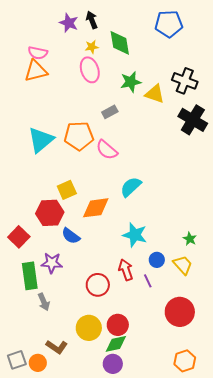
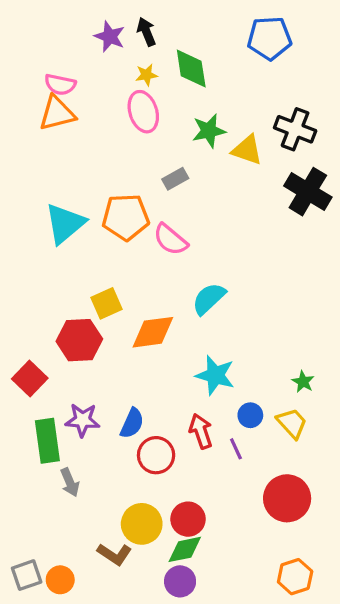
blue semicircle: (71, 236) -> (132, 423), moved, turned -102
brown L-shape: (57, 347) -> (115, 554), moved

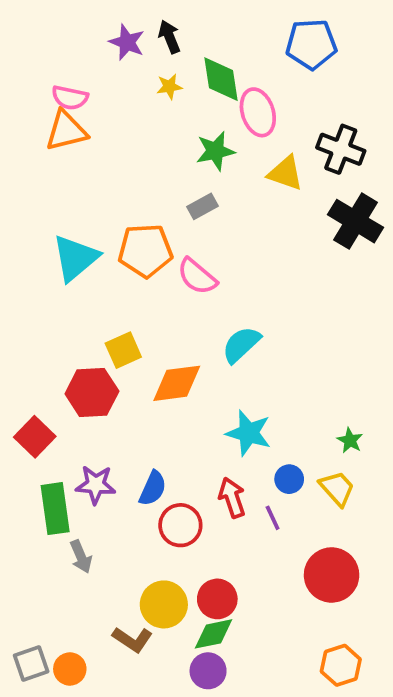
pink ellipse: (143, 112) -> (258, 112), moved
green star: (209, 131) -> (215, 151), moved

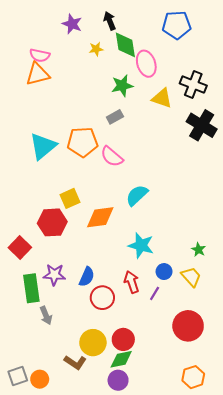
black arrow: (169, 37) -> (110, 21), moved
purple line: (273, 518) -> (155, 293), turned 56

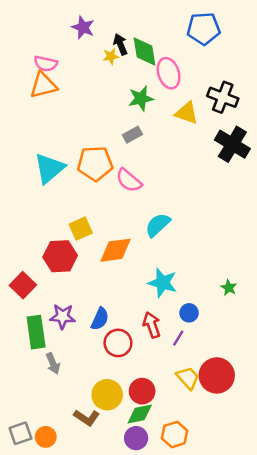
black arrow: (110, 21) -> (120, 44), moved
yellow trapezoid: (191, 277) -> (188, 378), moved
orange hexagon: (193, 377) -> (175, 434), moved

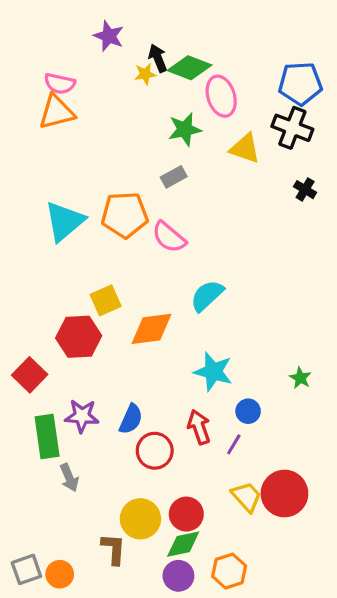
blue pentagon: (203, 29) -> (300, 84), moved
green diamond: (144, 52) -> (190, 68), turned -60
black cross: (232, 144) -> (305, 190), size x0.5
brown L-shape: (87, 418) -> (114, 549), turned -120

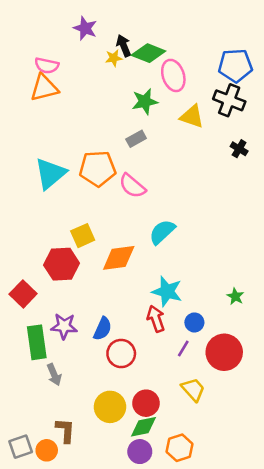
red arrow: (199, 427) -> (156, 319), moved
red circle: (284, 493) -> (224, 352), moved
brown L-shape: (114, 549) -> (65, 430), moved

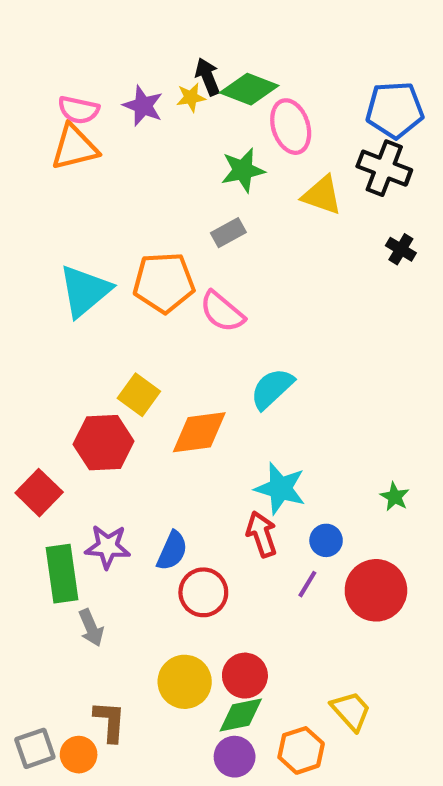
purple star: (85, 28) -> (143, 106), moved
yellow square: (83, 236) -> (139, 395), turned -30
yellow trapezoid: (193, 390) -> (351, 711), moved

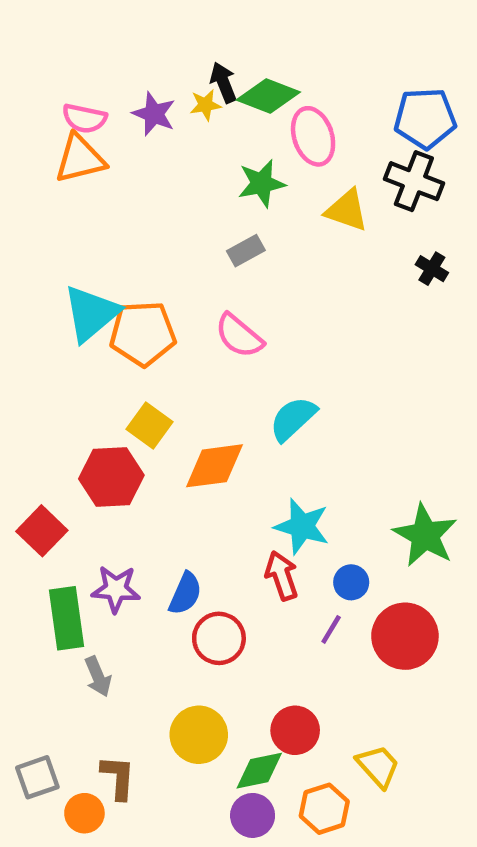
orange pentagon: (164, 283) -> (143, 334), moved
green star: (395, 497) -> (425, 535), size x2.0
red circle: (245, 676) -> (295, 730), moved
gray square: (35, 748) -> (37, 777), moved

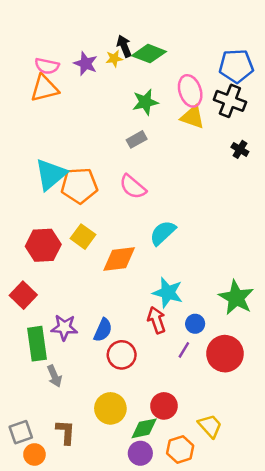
pink ellipse: (313, 136) -> (190, 91), moved
red hexagon: (111, 477) -> (43, 245), moved
orange circle: (84, 813) -> (34, 454), moved

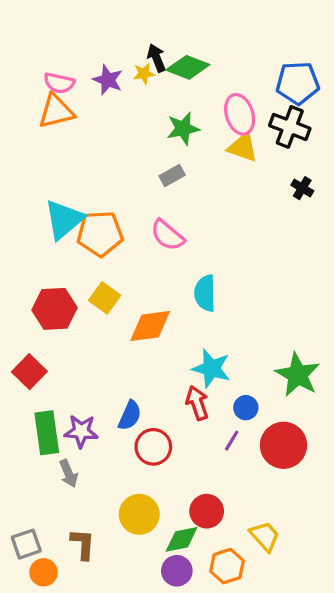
cyan semicircle: (163, 233) -> (205, 293), turned -48
purple star: (64, 327) -> (81, 431), moved

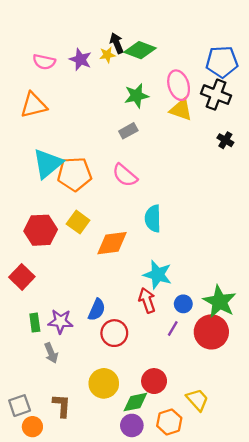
orange triangle: (56, 111) -> (34, 105), moved
green star: (298, 375) -> (220, 302), moved
green rectangle: (47, 433) -> (35, 323), size x0.6

